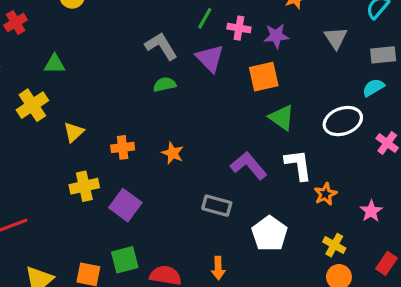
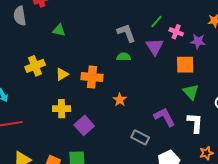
yellow cross: (32, 105) -> (35, 66), moved
orange cross: (123, 147) -> (92, 77), moved, size x1.5
orange star: (325, 194) -> (206, 153), moved

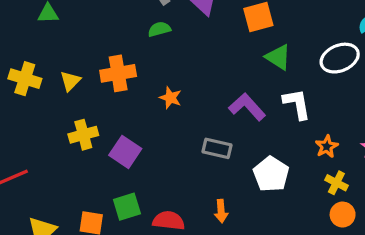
yellow cross: (35, 66) -> (25, 79), turned -36

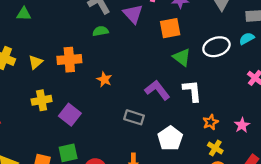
white ellipse: (340, 58) -> (216, 47), moved

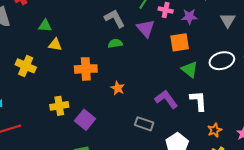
yellow triangle: (36, 62) -> (55, 45), moved, turned 48

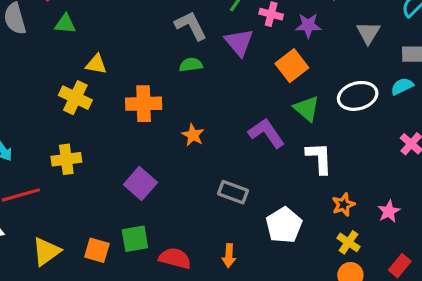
green triangle: (45, 26) -> (65, 24), moved
orange square: (180, 42) -> (292, 66), turned -30
yellow cross: (26, 66) -> (75, 98), moved
purple L-shape: (166, 99) -> (266, 133), moved
yellow cross: (59, 106) -> (66, 159), moved

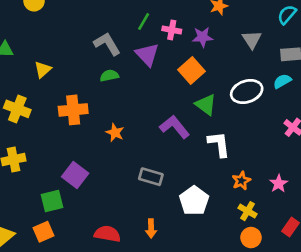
yellow triangle: (96, 64) -> (43, 70), moved, turned -48
green square: (135, 239) -> (52, 201), moved
orange square: (97, 250) -> (44, 232), turned -36

